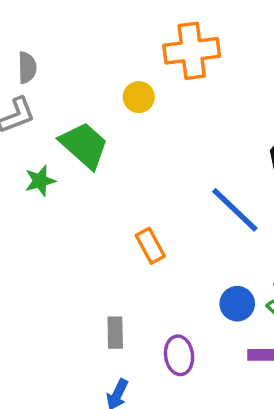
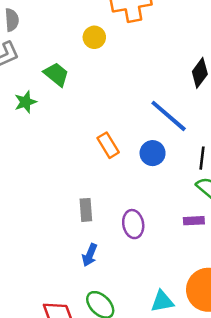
green trapezoid: (84, 145) -> (56, 74), size x0.7
blue circle: (237, 304) -> (153, 153), moved

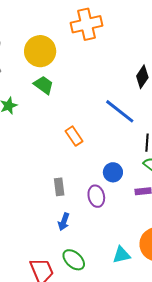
yellow circle: (94, 37) -> (40, 51), moved, size x1.8
green trapezoid: (56, 74) -> (44, 85), moved
blue circle: (153, 153) -> (113, 172), moved

